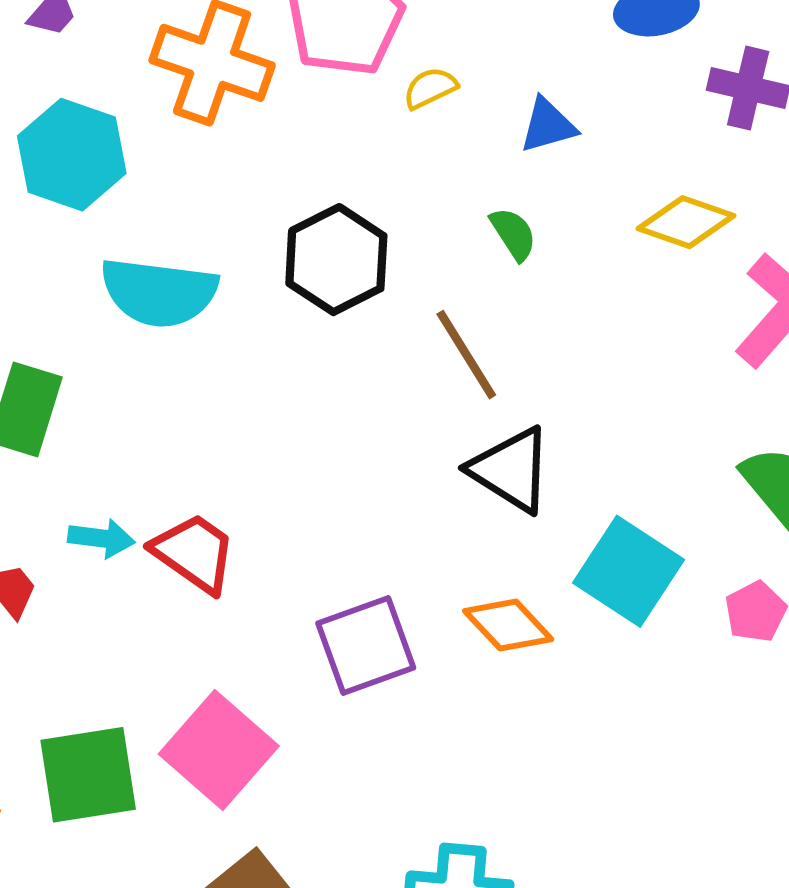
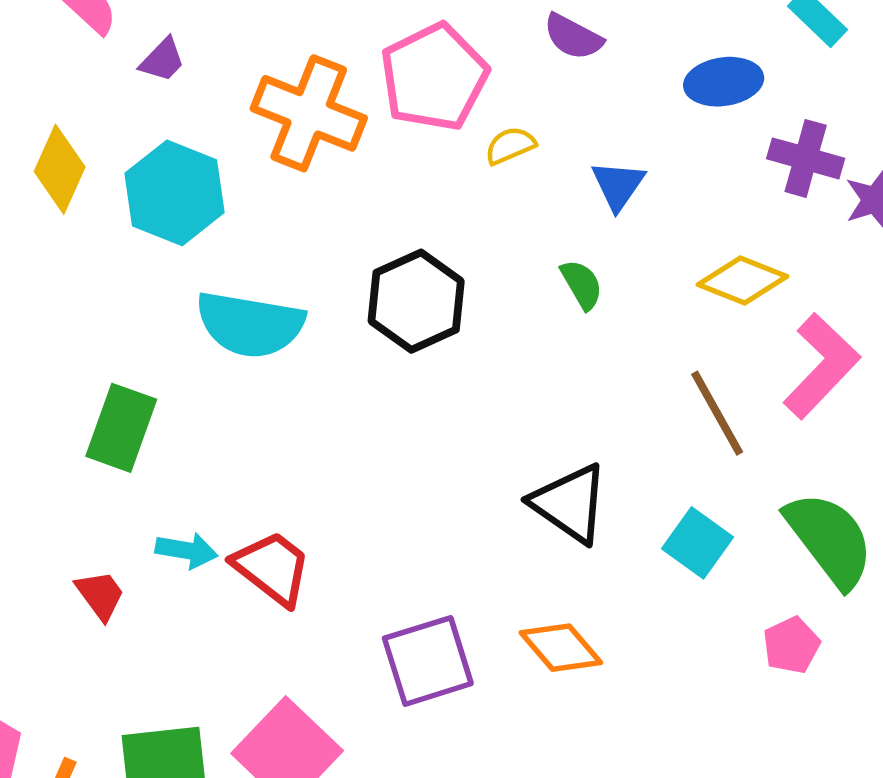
blue triangle: (548, 125) -> (618, 185), turned -42
brown line: (466, 355) -> (717, 413), moved
cyan square: (629, 571) -> (698, 543), moved, size x0.7

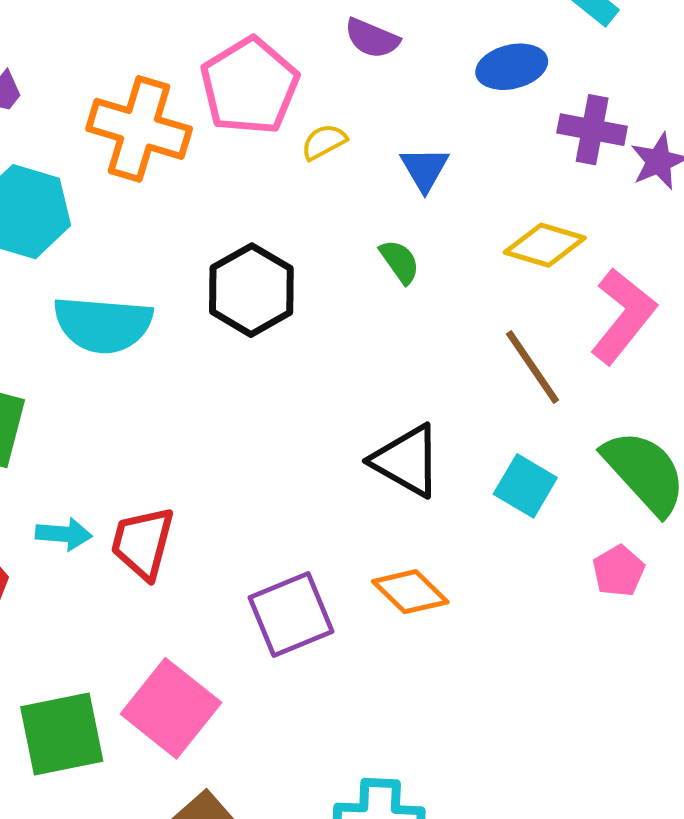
red trapezoid: (272, 568) -> (143, 543), turned -108

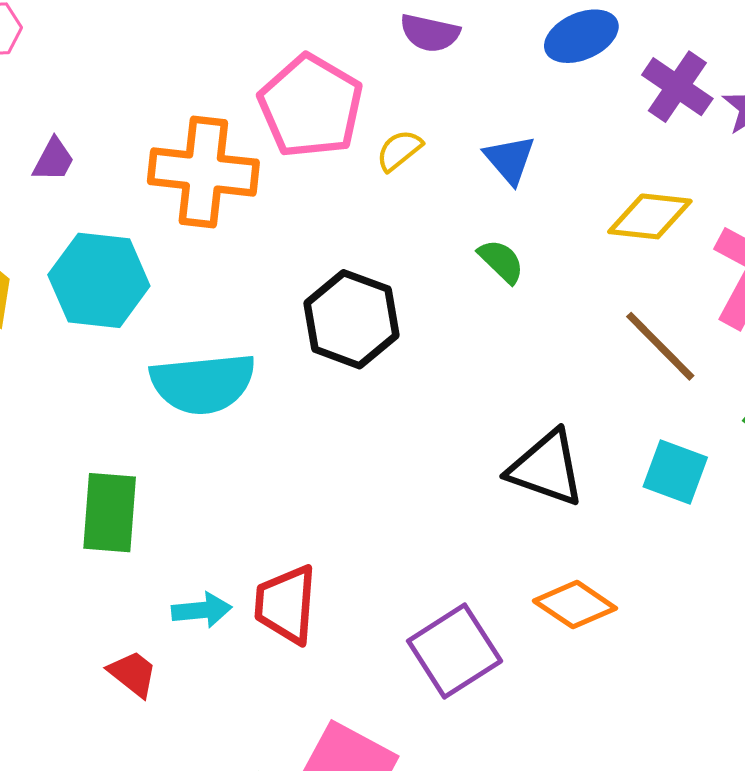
purple cross: (592, 130) -> (677, 87), turned 34

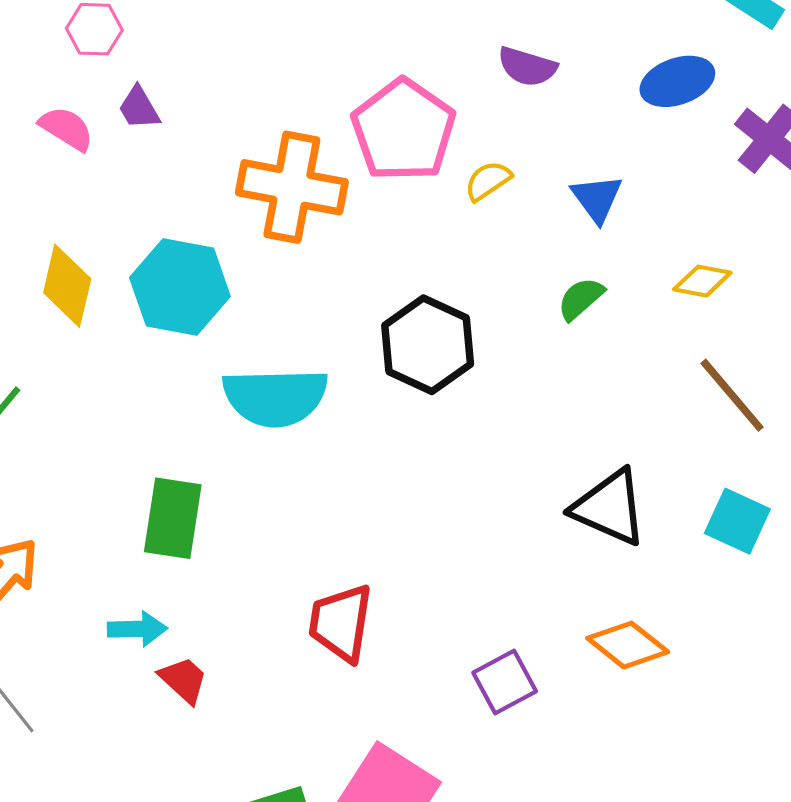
purple trapezoid: (54, 160) -> (139, 108), moved, turned 117
yellow diamond: (650, 216) -> (702, 281), moved, size x0.7
green semicircle: (501, 261) -> (581, 299), turned -90
cyan arrow: (202, 610) -> (137, 629), moved
purple square: (455, 651) -> (505, 682), size x0.7

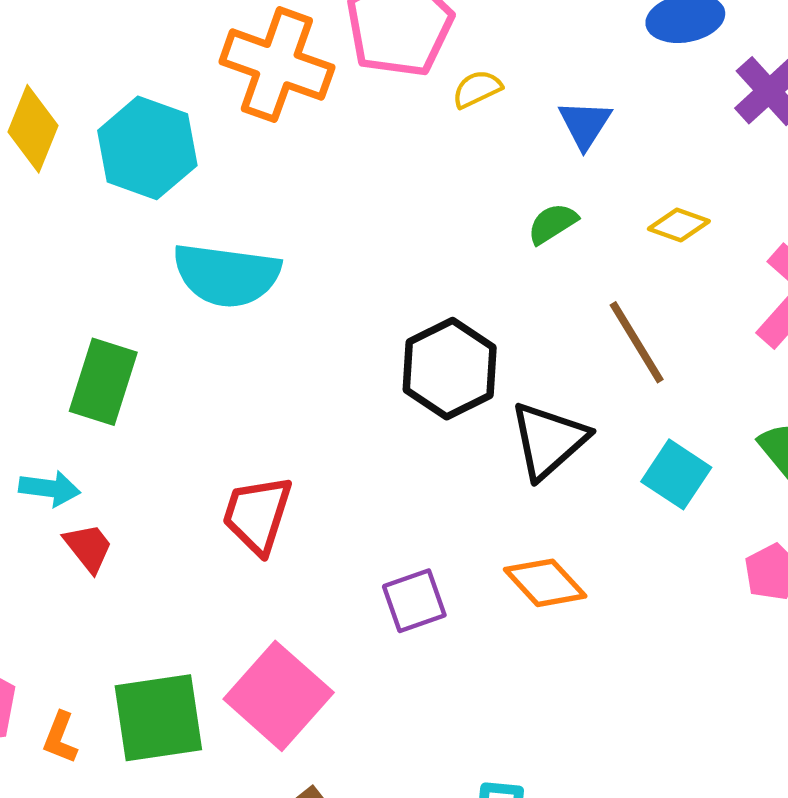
black hexagon: (428, 345) -> (450, 369), moved
brown line: (732, 395) -> (637, 342), moved
black triangle: (610, 508) -> (549, 440), turned 46

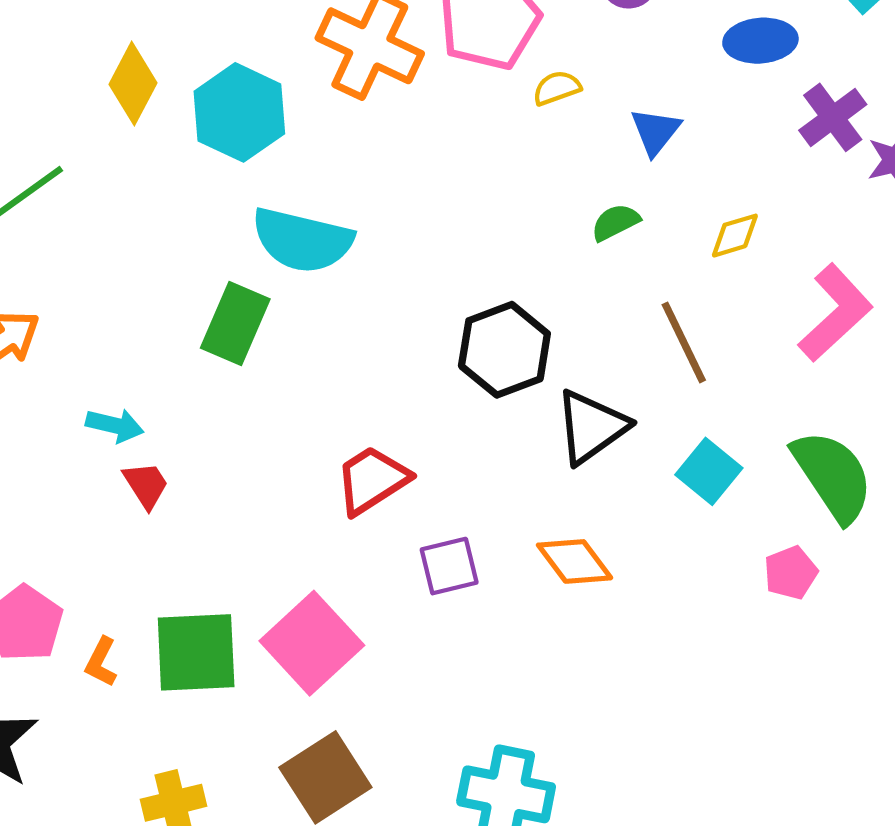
yellow diamond: (679, 225) -> (735, 236), turned -42
green rectangle: (103, 382) -> (235, 324), moved
red trapezoid: (257, 515) -> (372, 480), moved, turned 34

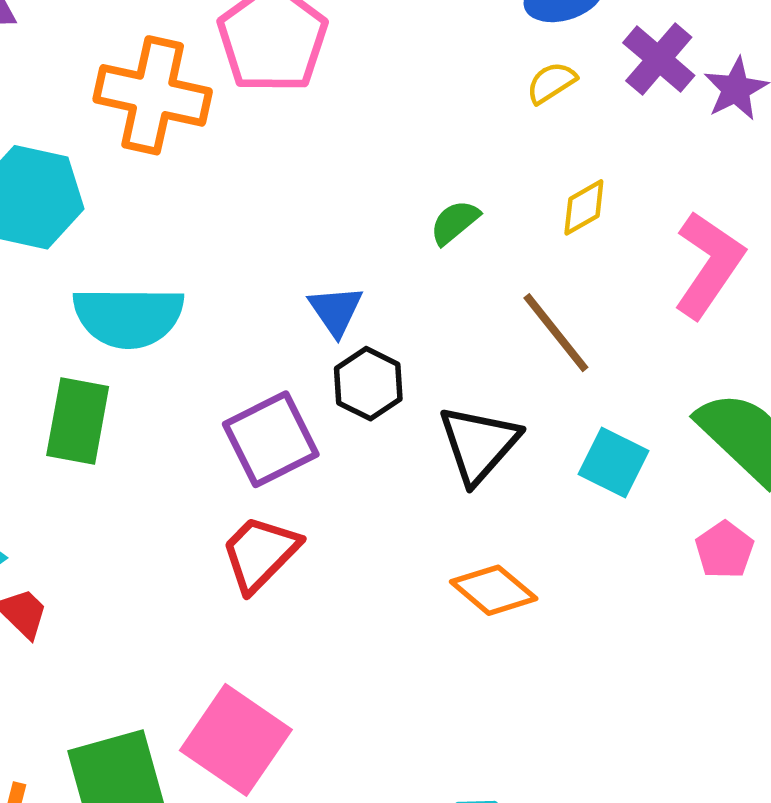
yellow semicircle: (557, 88) -> (551, 83), moved
blue triangle: (655, 131) -> (336, 311), moved
black hexagon: (504, 350) -> (368, 384), size x0.7
purple square: (449, 566) -> (271, 439), moved, size x1.4

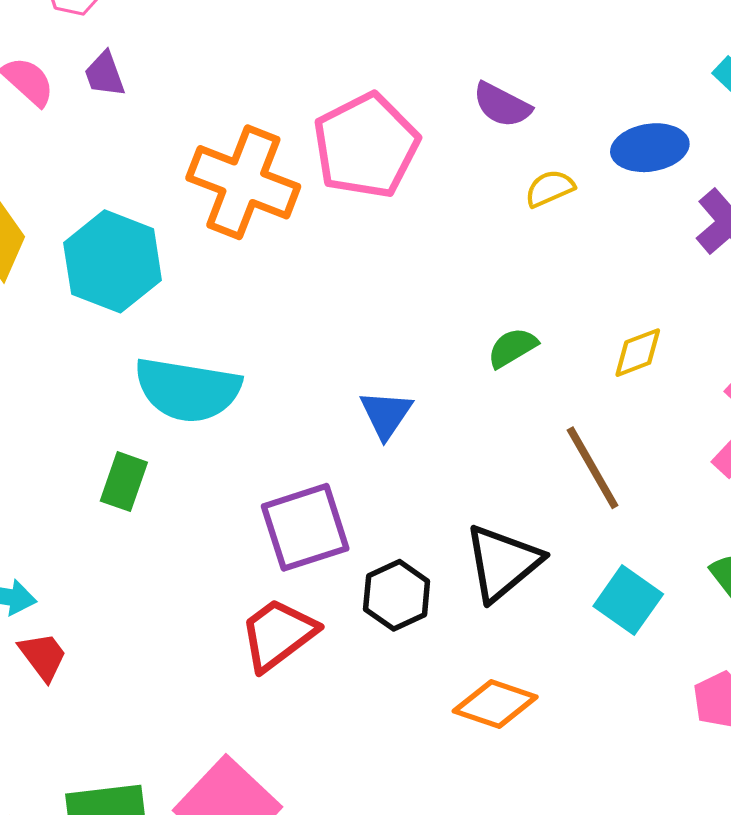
yellow semicircle: (551, 83) -> (550, 188), moved
black hexagon: (368, 384) -> (397, 595), moved
green rectangle: (78, 421) -> (124, 482), size x0.7
orange diamond: (494, 590) -> (495, 704), turned -30

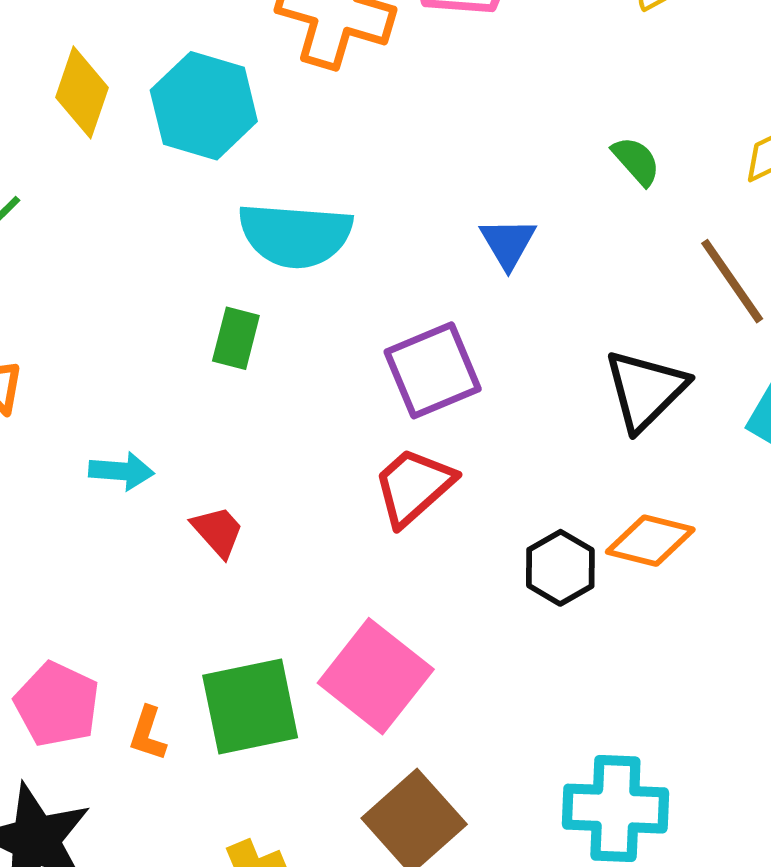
green semicircle: (512, 348) -> (636, 161), turned 84
black hexagon: (397, 595) -> (560, 568), moved
red trapezoid: (43, 656) -> (218, 531), moved

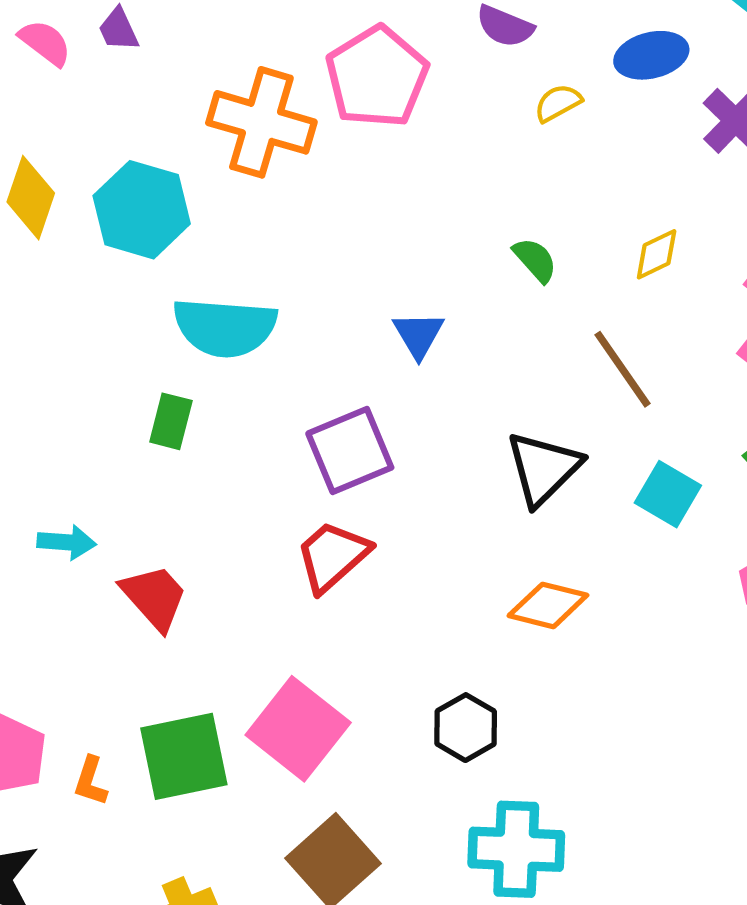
red trapezoid: (218, 531) -> (154, 597), size x1.4
black hexagon: (560, 568) -> (466, 728), moved

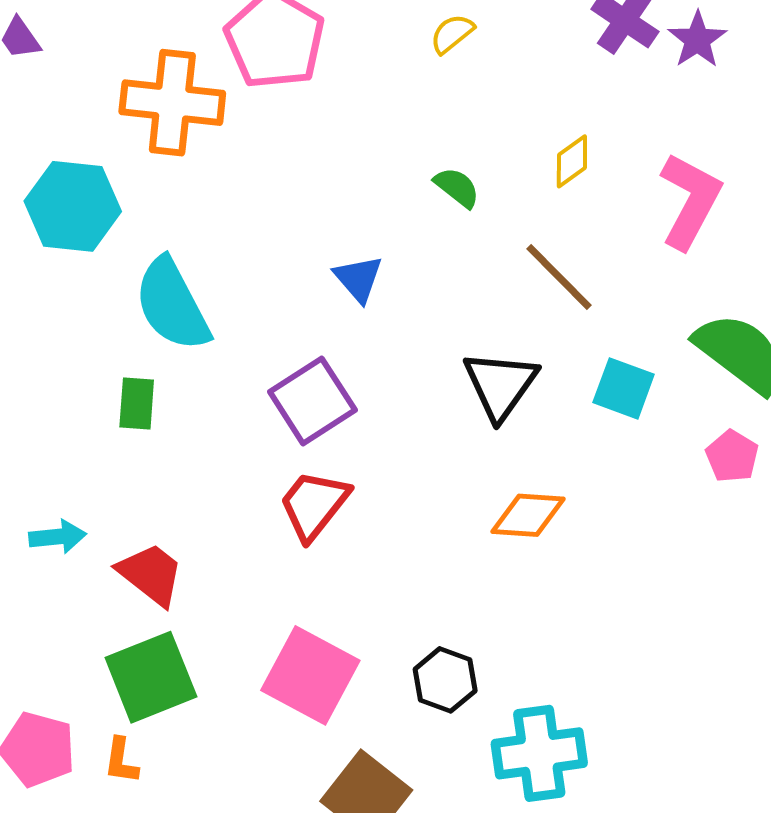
cyan semicircle: (225, 327) -> (172, 305), turned 68
black hexagon: (466, 728) -> (445, 680), moved
green square: (184, 756) -> (151, 677), moved

